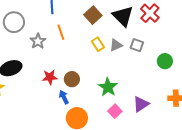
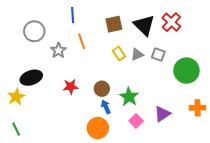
brown square: (93, 15) -> (114, 24), turned 30
green circle: (165, 61) -> (186, 71), size x1.6
brown circle: (72, 79) -> (102, 89), moved
blue arrow: (64, 97) -> (106, 107), moved

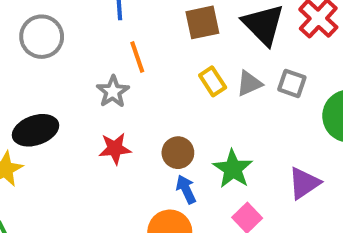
gray star: (58, 50) -> (113, 92), moved
purple triangle: (162, 114) -> (304, 183), moved

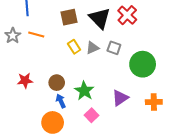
orange line: (137, 57) -> (36, 35), turned -56
gray star: (113, 92) -> (13, 36), moved

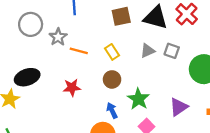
black triangle: (100, 18) -> (156, 18), turned -30
orange line: (36, 35) -> (79, 51), moved
yellow rectangle: (74, 47) -> (112, 52), moved
brown circle: (57, 83) -> (112, 79), moved

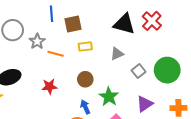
brown square: (121, 16) -> (73, 24), moved
gray square: (172, 51) -> (139, 71), moved, turned 32
yellow rectangle: (112, 52) -> (85, 47), moved, turned -64

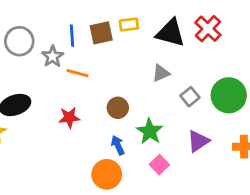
blue line: (52, 14) -> (72, 36), moved
yellow rectangle: (85, 47) -> (129, 25), moved

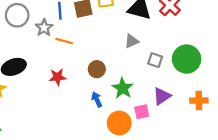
gray square: (190, 97) -> (155, 60), turned -32
pink square: (159, 165) -> (142, 112), moved, turned 32
orange circle: (107, 174) -> (119, 123), moved

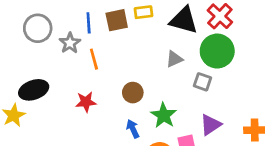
orange line: (64, 41) -> (94, 59), turned 60
green circle: (187, 59) -> (217, 51), moved

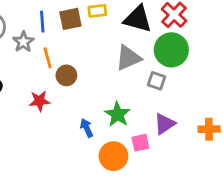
gray triangle: (174, 59) -> (128, 58), size x1.5
brown circle: (133, 93) -> (66, 75), moved

